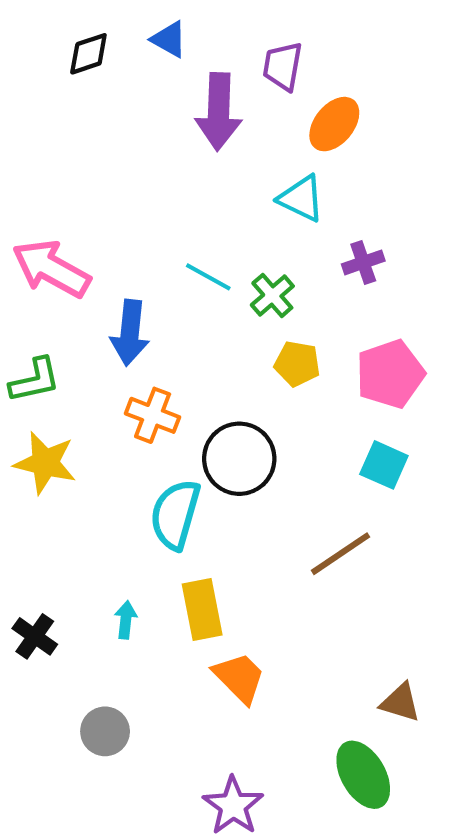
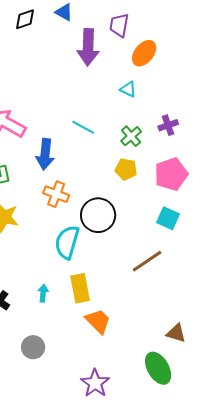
cyan triangle: (301, 198) -> (128, 89), size x0.7
purple cross: (363, 262) -> (168, 125), moved
green cross: (272, 295) -> (131, 136), moved

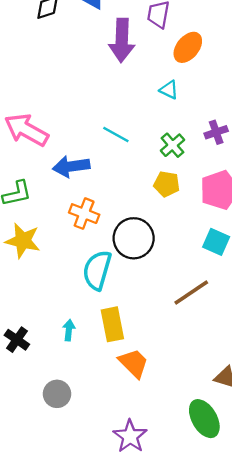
blue arrow: (45, 154) -> (71, 166), turned 76

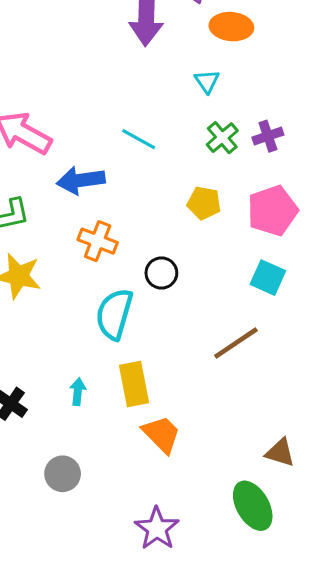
orange ellipse: (188, 47) -> (231, 27), turned 56
cyan triangle: (169, 90) -> (207, 81), turned 30
green cross: (173, 145) -> (222, 138), moved
black circle: (134, 238) -> (161, 273), size x0.6

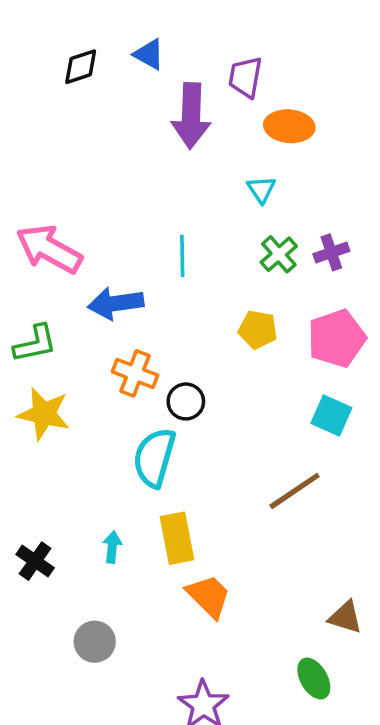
cyan line: (139, 139) -> (182, 256), turned 60
black circle: (161, 273) -> (186, 401), moved
green ellipse: (253, 506) -> (314, 678), size x0.7

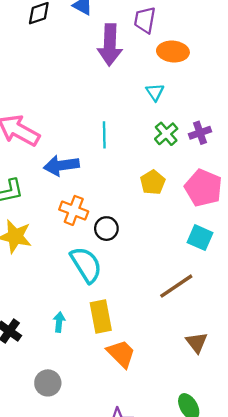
yellow pentagon: (258, 330) -> (153, 182), turned 30
pink pentagon: (337, 338) -> (203, 188), turned -30
cyan semicircle: (154, 458) -> (86, 265), turned 132
brown triangle: (345, 617) -> (197, 342), moved, turned 35

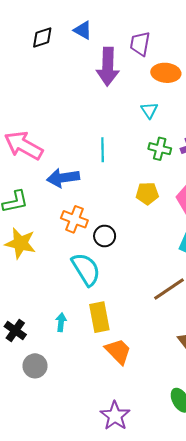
green cross: (166, 134) -> (160, 149), turned -35
yellow pentagon: (153, 182) -> (147, 193), turned 30
gray circle: (48, 383) -> (35, 366), moved

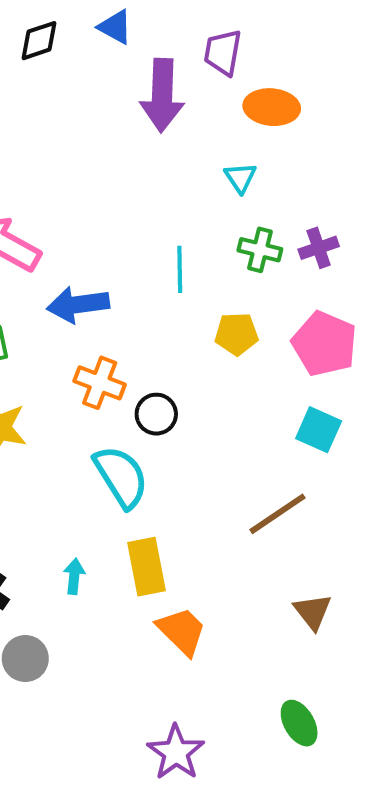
cyan line: (103, 150) -> (180, 269), moved

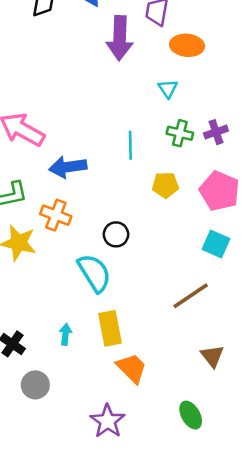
orange cross: (100, 383) -> (56, 215), moved
green ellipse: (299, 723) -> (191, 415), moved
purple star: (176, 752) -> (108, 421), moved

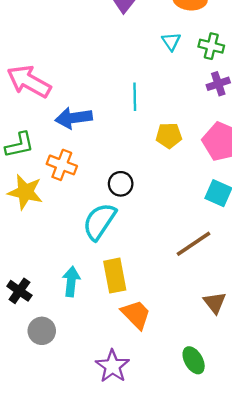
green cross: (180, 133) -> (211, 46), moved
cyan semicircle: (94, 273) -> (99, 221), turned -114
cyan arrow: (65, 334) -> (71, 281), size x1.4

